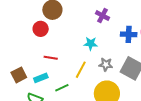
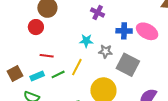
gray star: (106, 65) -> (106, 51), moved
green line: (62, 88) -> (58, 74), moved

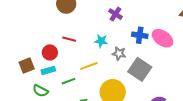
red circle: (36, 27) -> (50, 52), moved
red line: (47, 56) -> (69, 39), moved
yellow line: (77, 67) -> (89, 66), turned 36
green line: (58, 74) -> (68, 81), moved

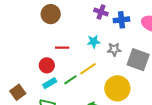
blue cross: (140, 35) -> (121, 20), moved
brown square: (27, 65) -> (18, 92), moved
green line: (68, 81) -> (70, 80), moved

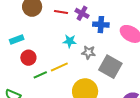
red line: (62, 48) -> (61, 12), moved
red circle: (47, 65) -> (28, 58), moved
cyan rectangle: (50, 83) -> (17, 40), moved

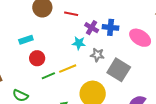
purple cross: (82, 13) -> (92, 28), moved

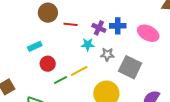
red line: (71, 14) -> (71, 24), moved

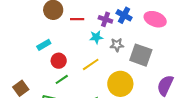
blue cross: (118, 26) -> (124, 15), turned 35
green line: (61, 80) -> (62, 79), moved

